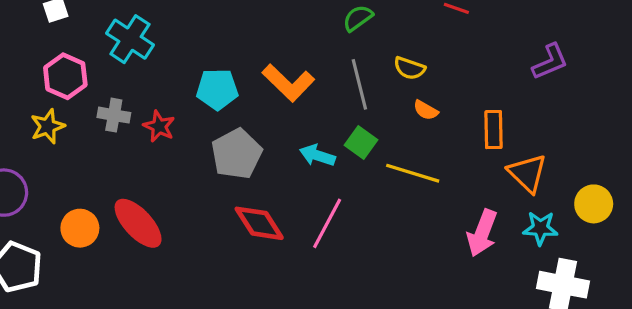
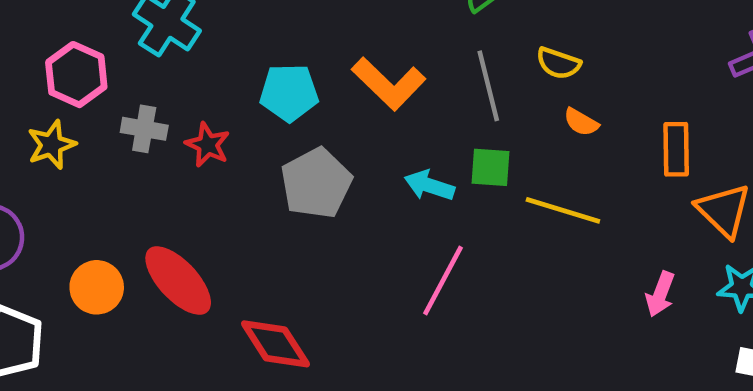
green square: (361, 142) -> (491, 167), turned -32
red diamond: (259, 223) -> (275, 344), moved
pink arrow: (482, 233) -> (660, 294), size x0.7

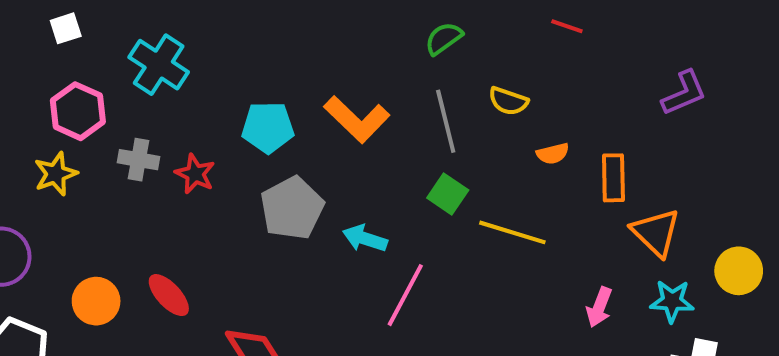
orange semicircle: (581, 122) -> (553, 154), moved, turned -44
green square: (491, 167) -> (448, 194), turned 30
cyan arrow: (429, 185) -> (365, 238), moved
red ellipse: (178, 281) -> (169, 295), size x0.7

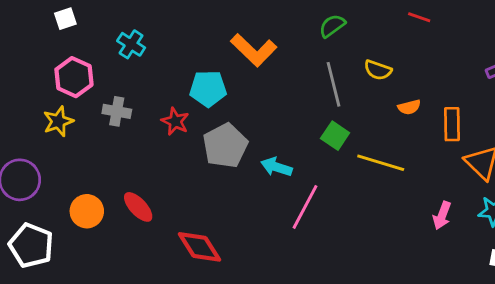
cyan cross: (159, 65) -> (131, 44), size x0.7
orange L-shape: (357, 119) -> (254, 50), moved
red star: (195, 174) -> (175, 121), moved

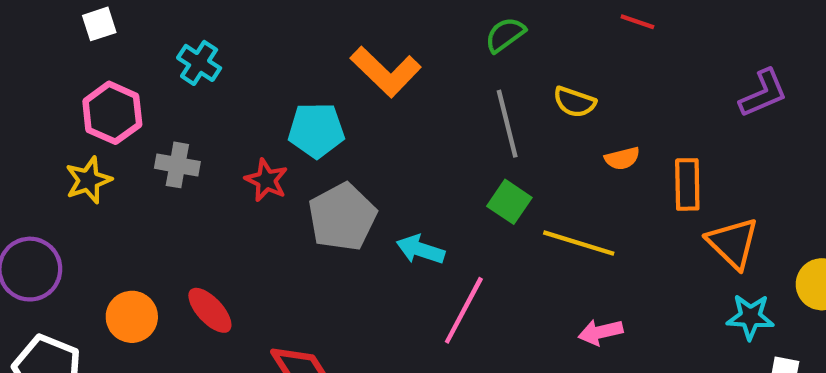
pink arrow: (442, 216) -> (601, 332), moved, turned 56

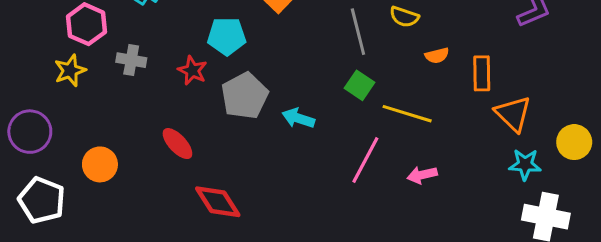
red ellipse: (210, 310) -> (177, 144), moved
pink line: (464, 310) -> (365, 160), moved

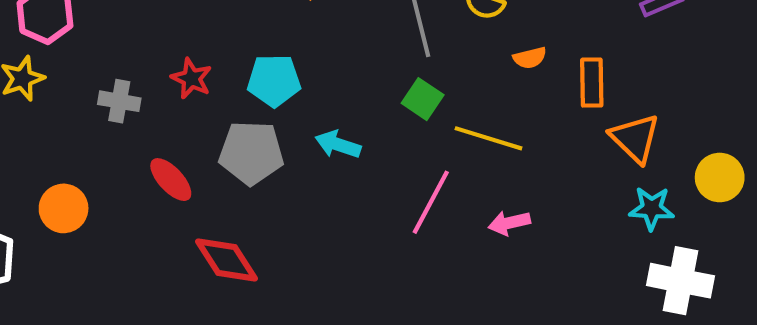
cyan pentagon: (227, 36) -> (274, 81), moved
gray cross: (131, 60) -> (119, 101), moved
gray pentagon: (245, 96) -> (251, 153), moved, turned 30

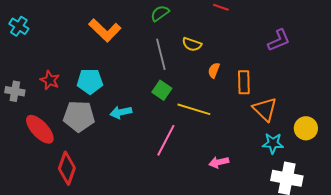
orange semicircle: (530, 58) -> (214, 70), turned 126
cyan arrow: (338, 144) -> (121, 112), turned -30
red ellipse: (171, 180) -> (40, 129), size x1.4
pink arrow: (509, 223) -> (219, 162), moved
red diamond: (227, 260) -> (67, 168), turned 52

